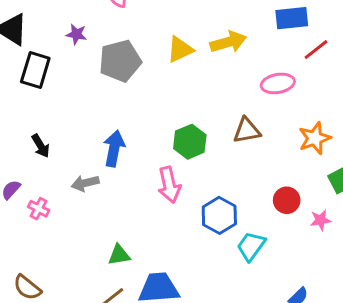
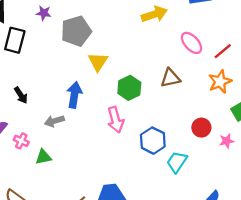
yellow triangle: (180, 49) -> (98, 62), moved, turned -30
red line: (316, 50) -> (223, 51), moved
pink ellipse: (278, 83) -> (192, 43), turned 60
green triangle: (119, 255) -> (43, 157), moved

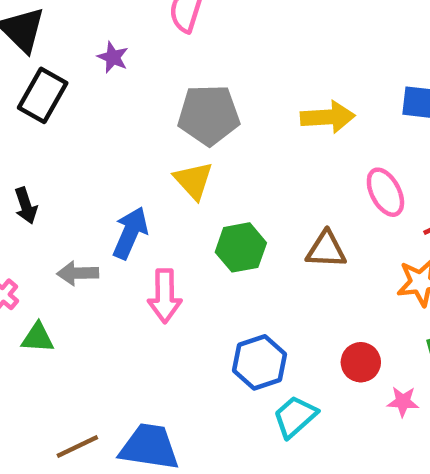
gray pentagon: (76, 31) -> (209, 115), moved
yellow triangle: (98, 62) -> (193, 180), turned -30
pink arrow: (116, 120) -> (165, 296), moved

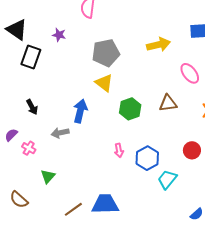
pink arrow: (165, 296) -> (119, 150), moved, size x0.6
green triangle: (38, 338) -> (48, 176), moved, turned -42

